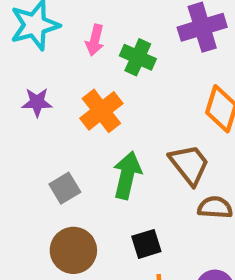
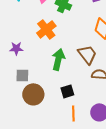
purple star: (37, 102) -> (16, 48), moved
gray square: (65, 188) -> (22, 75), moved, turned 32

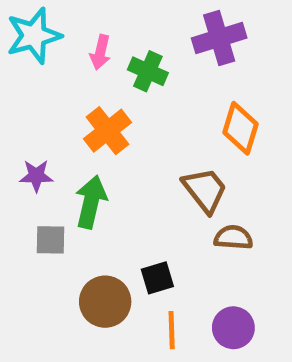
green arrow: (58, 59) -> (91, 202), moved
brown circle: (33, 94) -> (105, 302), moved

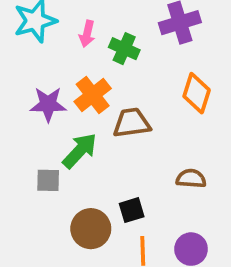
purple star: (36, 176) -> (48, 104), moved, size x1.4
brown trapezoid: (205, 190) -> (132, 123), moved, turned -60
green arrow: (91, 202) -> (80, 151), turned 30

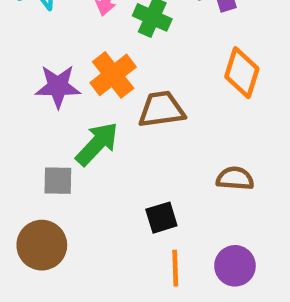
brown circle: (91, 229) -> (42, 245), moved

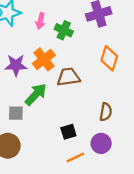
brown semicircle: (235, 178) -> (106, 112), turned 96
purple circle: (235, 266) -> (101, 143), moved
orange line: (175, 268) -> (75, 157), turned 66

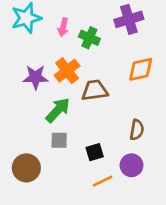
orange diamond: (109, 58) -> (141, 69), turned 60
gray square: (16, 113) -> (59, 140), moved

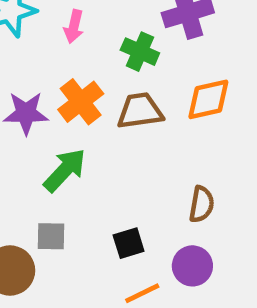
green cross: (89, 38) -> (140, 52), moved
brown trapezoid: (95, 90) -> (140, 111), moved
gray square: (59, 140) -> (51, 236), moved

